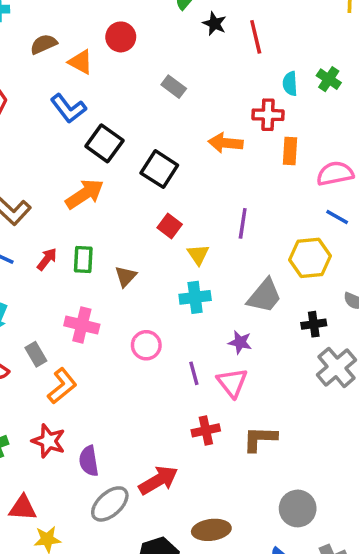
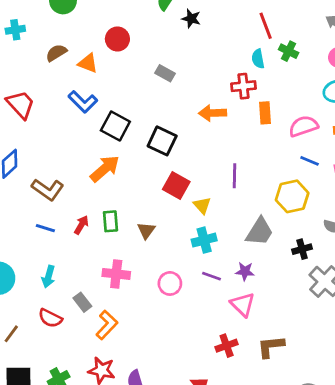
red line: (256, 37) -> (266, 26), moved
red square: (170, 226) -> (176, 185), size x1.4
purple line: (194, 373) -> (212, 276), moved, turned -48

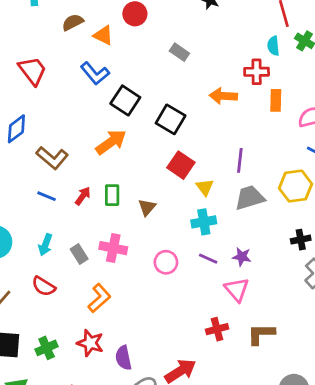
gray trapezoid: (260, 232) -> (250, 198), moved, turned -144
gray rectangle: (82, 302) -> (79, 254), moved

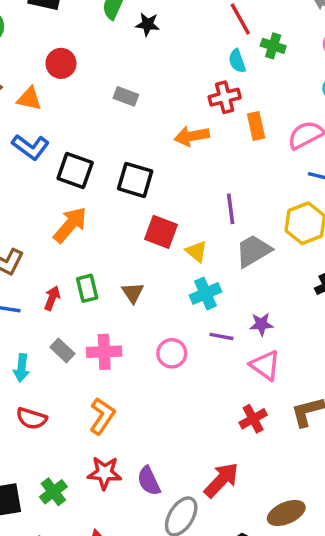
gray rectangle: (79, 254) -> (62, 350), moved

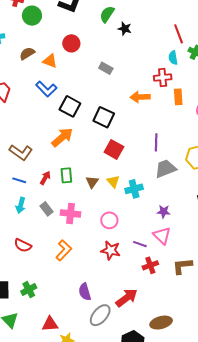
yellow triangle: (196, 251) -> (113, 181), moved
purple line: (221, 336) -> (140, 244), moved
cyan arrow: (21, 368) -> (21, 205), moved
red star: (105, 473) -> (111, 250), moved

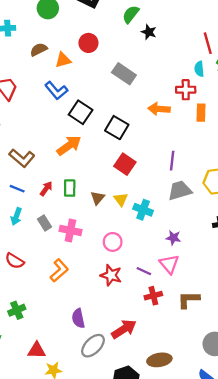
orange triangle: (50, 61) -> (63, 60), turned -42
gray rectangle: (106, 68) -> (124, 74), size x1.5
cyan cross: (134, 189) -> (143, 210), turned 30

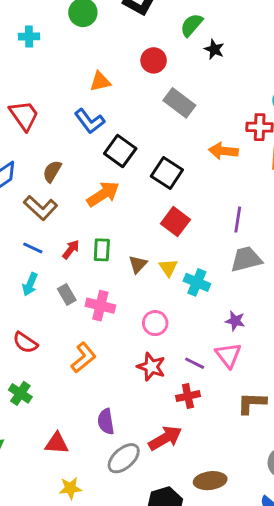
red circle: (88, 43) -> (154, 60), moved
brown semicircle: (39, 50) -> (52, 171), moved, turned -35
red cross: (153, 296) -> (188, 396), moved
green cross: (17, 310) -> (20, 393), moved, turned -35
red triangle: (37, 350) -> (57, 443), moved

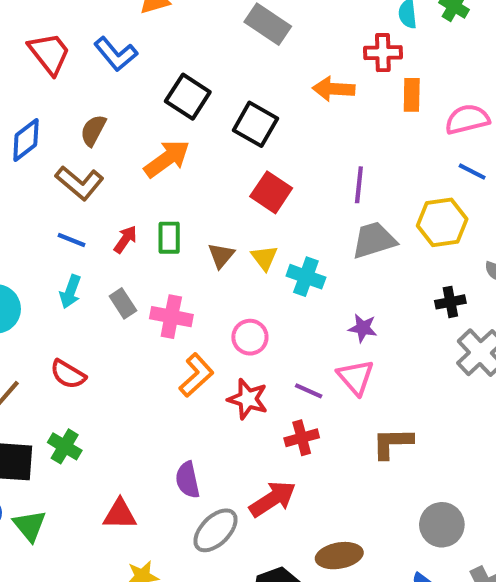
blue L-shape: (89, 121) -> (116, 54), moved
orange L-shape: (83, 358) -> (196, 375), moved

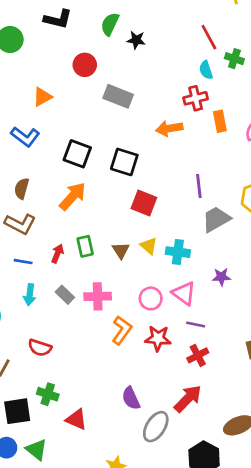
pink triangle: (356, 377) -> (184, 293), moved
red triangle: (120, 514) -> (76, 419), moved, turned 35

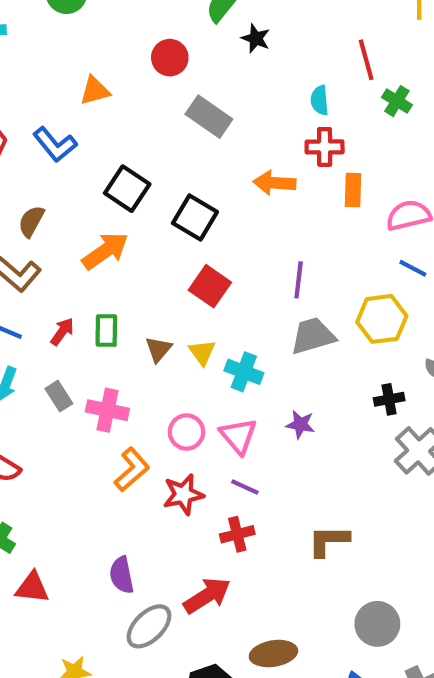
cyan semicircle: (206, 70) -> (320, 100), moved
red star: (158, 338) -> (183, 494), turned -30
red triangle: (76, 419) -> (32, 588), turned -30

